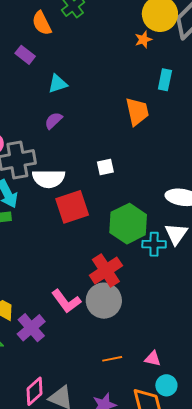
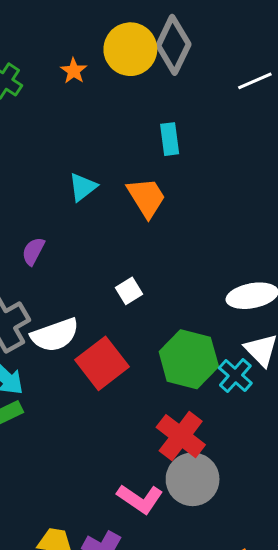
orange star: (143, 40) -> (74, 71), moved
cyan triangle: (58, 84) -> (83, 187), moved
cyan cross: (154, 244) -> (235, 375), turned -30

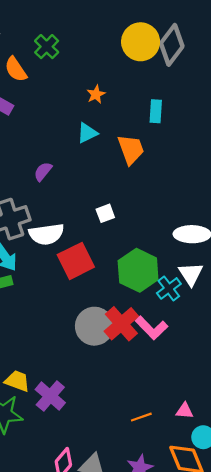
orange star: (74, 71) -> (96, 94), moved
gray circle: (193, 479) -> (94, 326), moved
pink L-shape: (140, 499) -> (151, 328), moved

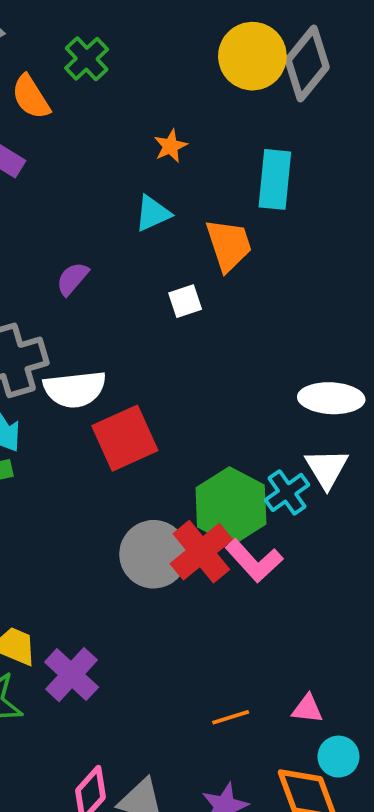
cyan rectangle: (156, 111) -> (275, 179), size x1.4
white square: (105, 213) -> (185, 301), moved
green hexagon: (138, 270) -> (231, 506), moved

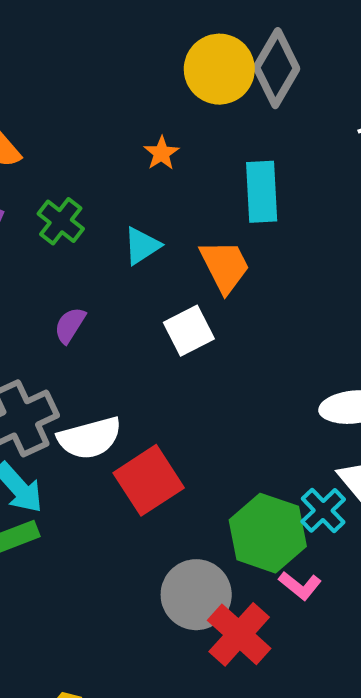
green cross: (87, 59) -> (61, 221), moved
orange star: (170, 146) -> (161, 153), moved
white square: (185, 301) -> (189, 331), size x1.4
red cross: (201, 552) -> (239, 634), moved
pink L-shape: (254, 561) -> (300, 586), size x0.7

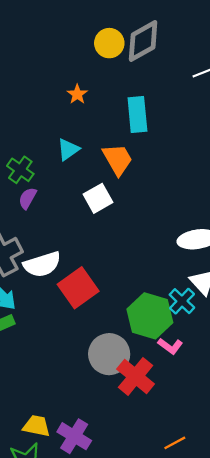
gray diamond: (277, 68) -> (143, 41), turned 33
yellow circle: (219, 69) -> (109, 43), size x0.7
green cross: (61, 221) -> (20, 170), moved

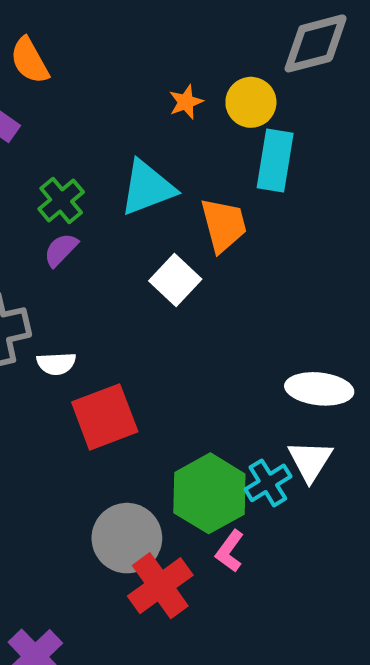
yellow circle: (109, 43) -> (251, 102), moved
cyan triangle: (68, 149) -> (147, 188), size x1.5
white square: (98, 198) -> (175, 280), turned -32
white semicircle: (42, 264) -> (56, 364), size x0.6
pink L-shape: (170, 346) -> (230, 551), turned 75

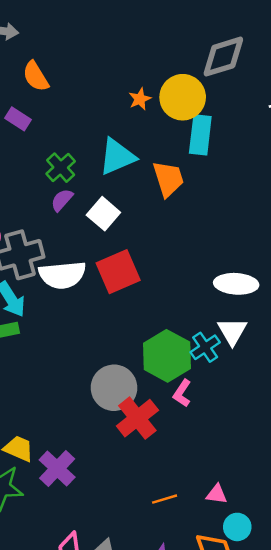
yellow circle: (251, 102) -> (183, 97), size x1.4
white square: (175, 280) -> (103, 214), moved
white semicircle: (56, 364) -> (62, 275), size x1.8
red square: (105, 417) -> (118, 272), moved

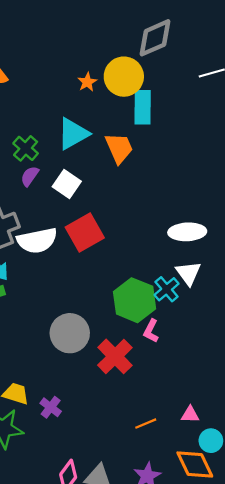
gray circle: (114, 388) -> (70, 333), moved
purple cross: (57, 468) -> (51, 407), size x0.7

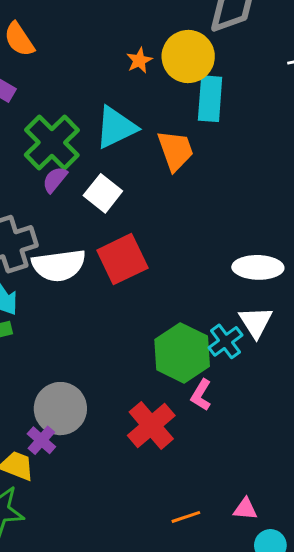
green cross: (26, 148) -> (52, 143), size x1.6
gray circle: (70, 333) -> (60, 409), moved
purple cross: (51, 407) -> (41, 440), moved

